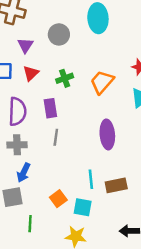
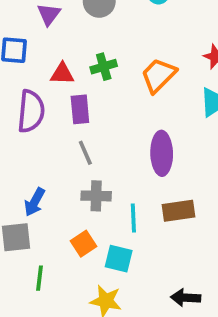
red triangle: (31, 73) -> (62, 74), moved, turned 42
gray line: (56, 137) -> (85, 153), turned -35
gray cross: (17, 145) -> (96, 196), moved
brown rectangle: (116, 185) -> (178, 211), moved

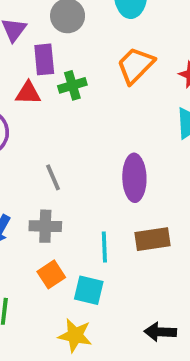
orange trapezoid: (159, 75) -> (136, 65), moved
purple rectangle: (80, 109) -> (44, 59), moved
gray cross: (96, 196) -> (45, 226), moved

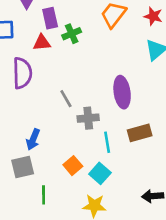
gray cross: (45, 226) -> (88, 118), moved
cyan square: (89, 290) -> (100, 173), turned 35

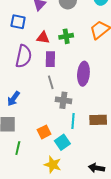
purple rectangle: (50, 18) -> (50, 59), moved
purple ellipse: (122, 92) -> (83, 74), moved
blue arrow: (33, 139) -> (13, 99), moved

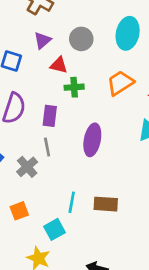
red triangle: (43, 38) -> (59, 65), moved
gray cross: (63, 100) -> (27, 167), moved, turned 35
orange square: (44, 132) -> (19, 211), moved

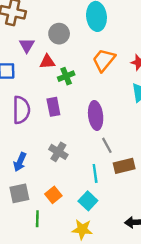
gray line: (47, 147) -> (107, 145), moved
gray cross: (27, 167) -> (58, 152), moved

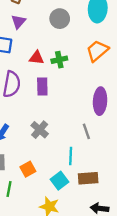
purple triangle: (27, 45) -> (18, 22), moved
red triangle: (47, 62) -> (37, 58), moved
purple ellipse: (96, 115) -> (100, 101), moved
brown rectangle: (124, 166) -> (88, 178), moved

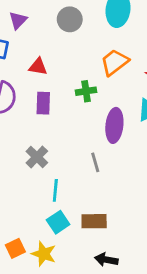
green cross: (59, 60) -> (86, 91), moved
cyan line: (71, 156) -> (55, 190), moved
orange square: (28, 169) -> (15, 248), moved

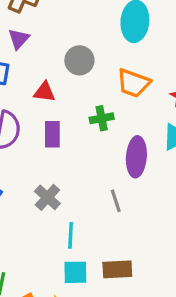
gray circle: (70, 19) -> (79, 60), moved
orange trapezoid: (115, 62) -> (133, 83), turned -120
cyan square: (58, 222) -> (75, 272), turned 35

